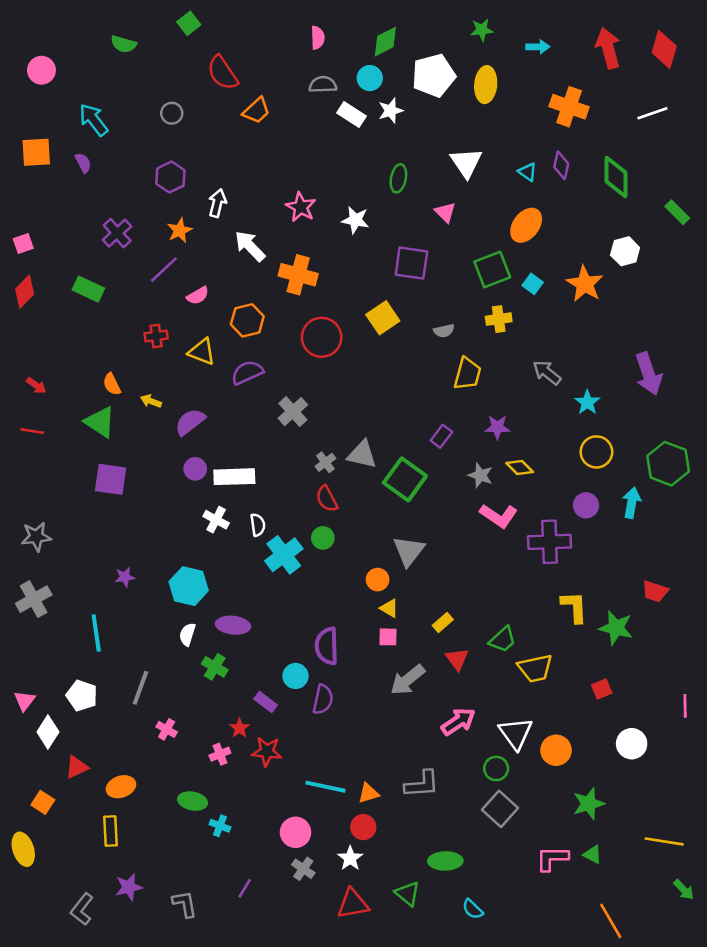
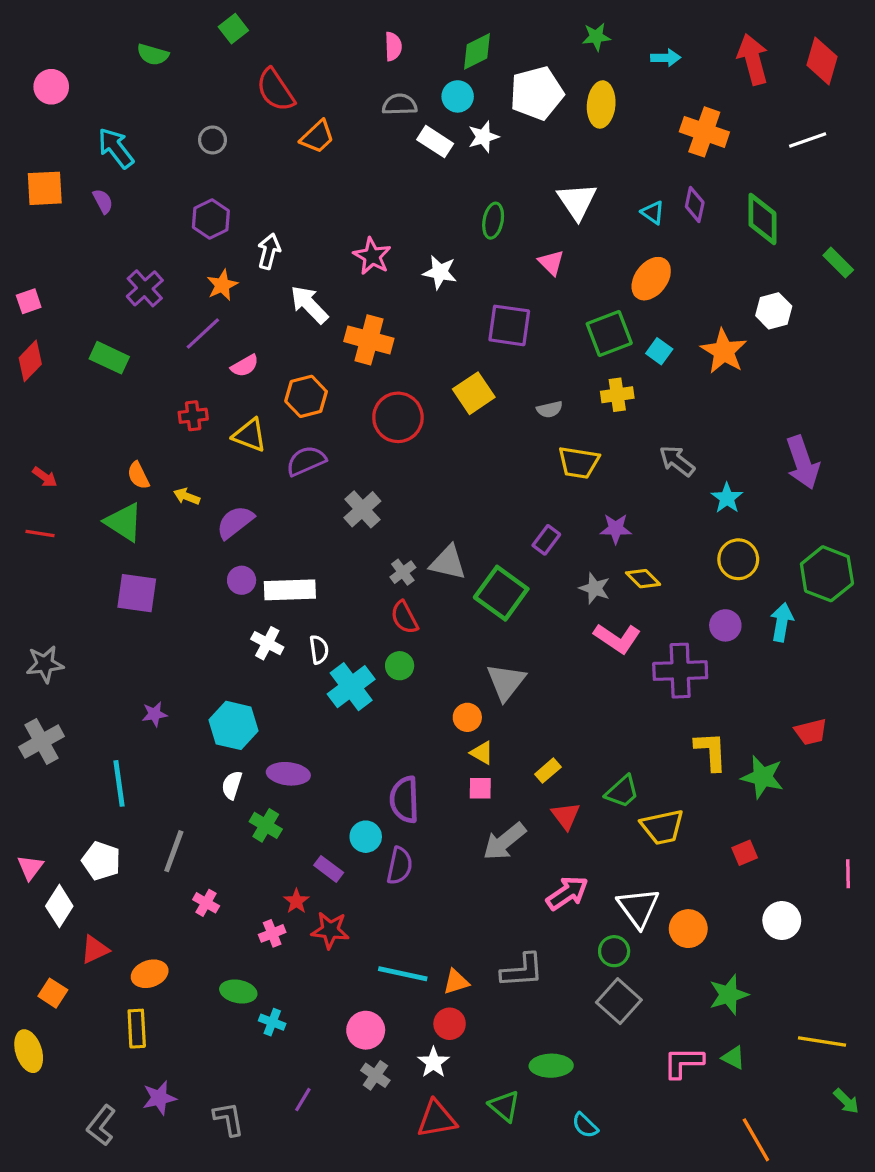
yellow trapezoid: (467, 374) -> (579, 463), turned 84
red trapezoid: (655, 591) -> (811, 732), turned -32

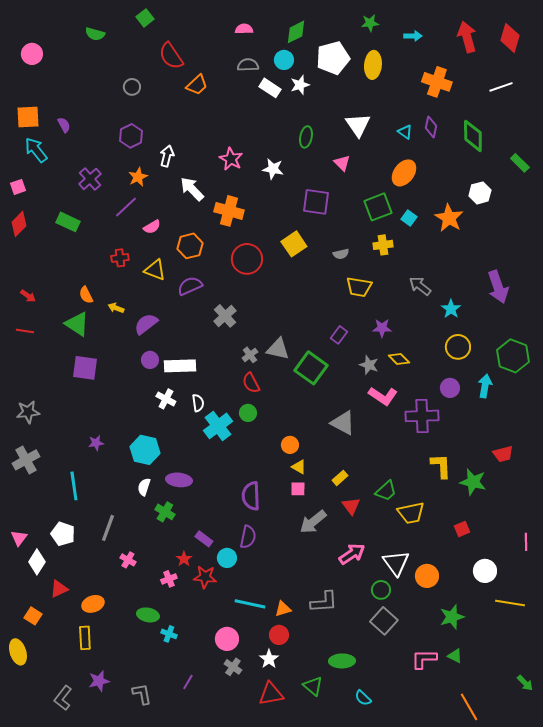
pink semicircle: (393, 46) -> (244, 29), turned -90
cyan arrow: (116, 148) -> (36, 150), moved
gray triangle: (506, 682) -> (343, 423), moved, turned -40
cyan circle: (366, 837) -> (227, 558), moved
yellow line: (822, 1041) -> (510, 603), moved

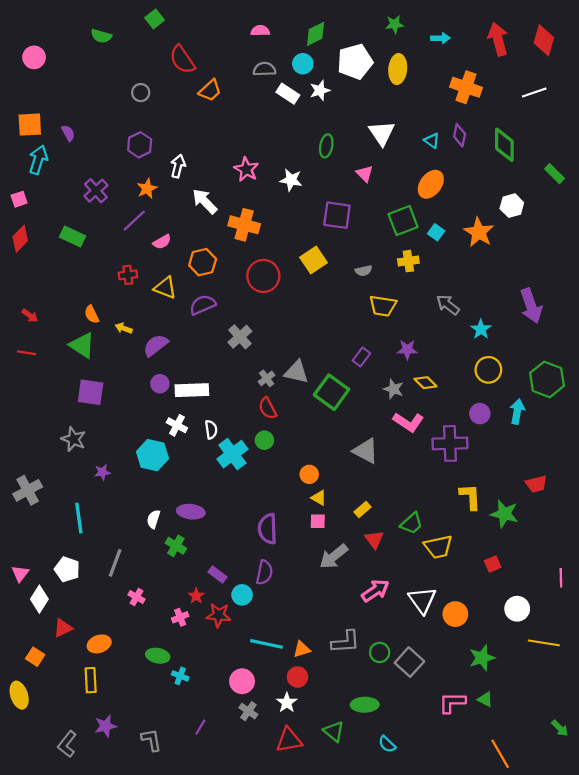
cyan arrow: (36, 150) -> (38, 160), turned 56
gray star: (28, 412) -> (74, 439), moved, turned 30
cyan hexagon: (145, 450) -> (152, 455), moved
green circle: (381, 590) -> (380, 652), moved

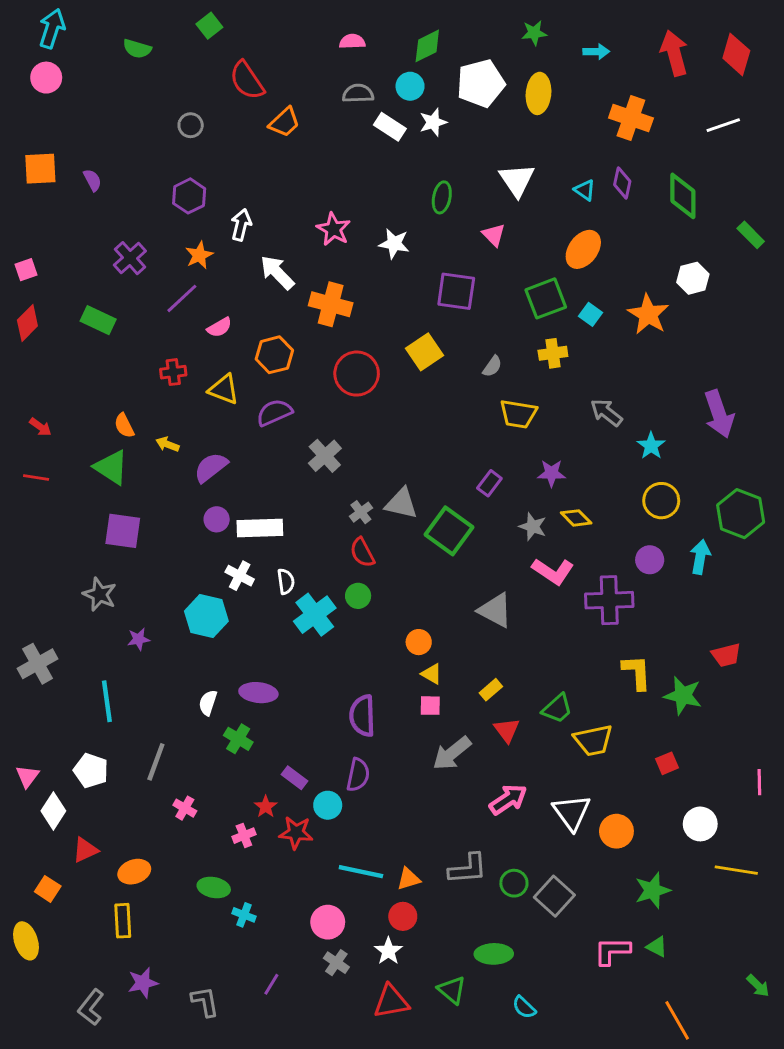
cyan arrow: (38, 160) -> (52, 28), moved
gray semicircle: (364, 271) -> (492, 366), turned -42

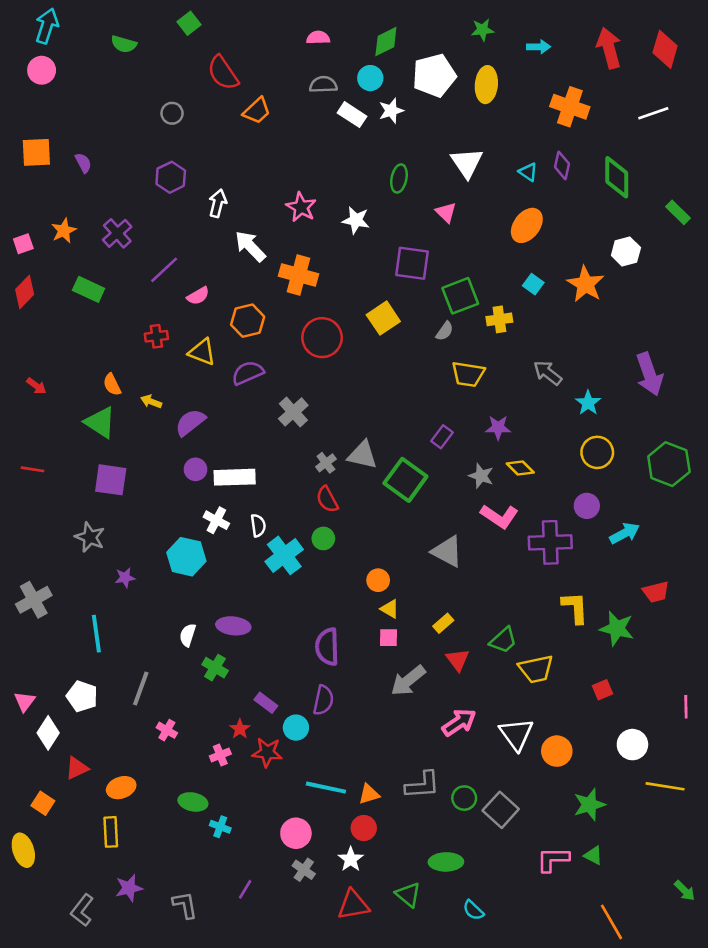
orange star: (199, 255) -> (64, 231), moved
green square: (546, 298) -> (460, 296), moved
red line: (36, 477) -> (32, 469), moved
cyan arrow: (700, 557) -> (625, 533), moved, turned 52

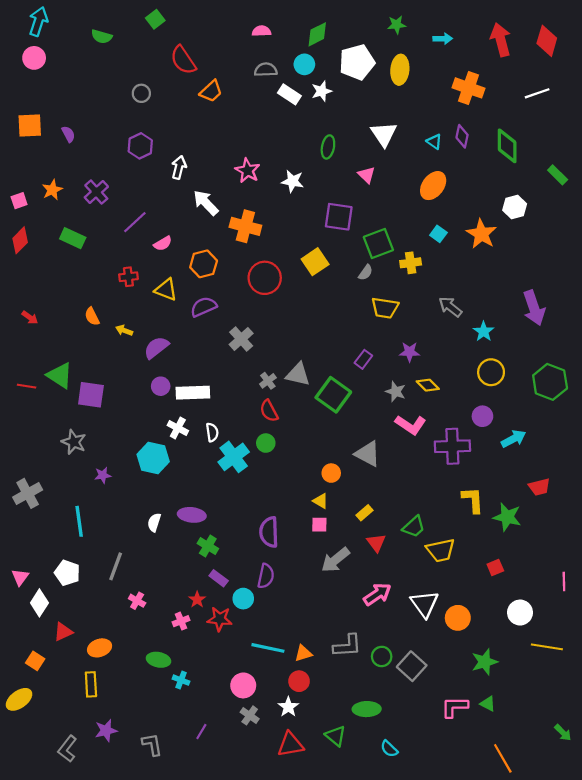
green triangle: (100, 422) -> (60, 375), moved
orange circle: (378, 580) -> (331, 473), moved
green cross: (215, 668) -> (208, 546), moved
yellow ellipse: (23, 850) -> (19, 699), turned 72

